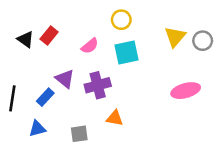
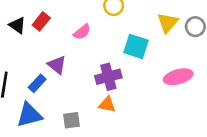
cyan square: (127, 52) -> (136, 46), moved, turned 30
purple cross: (98, 85) -> (108, 77), moved
blue triangle: (37, 129) -> (29, 115), size x1.5

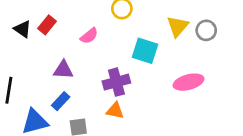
purple triangle: (57, 65) -> (63, 70), turned -36
blue rectangle: (37, 83) -> (61, 101), moved

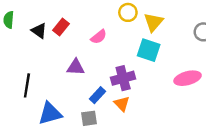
yellow triangle: (178, 26) -> (153, 22), moved
blue rectangle: (61, 101) -> (98, 95), moved
orange triangle: (115, 111) -> (122, 104), turned 35

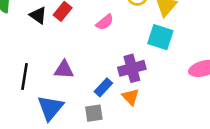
purple triangle: (76, 67) -> (64, 70), moved
blue triangle: (50, 113) -> (50, 108), turned -35

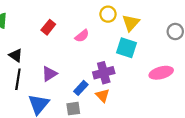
black triangle: (38, 15) -> (16, 55), moved
purple triangle: (64, 70) -> (49, 74), turned -35

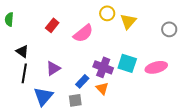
pink semicircle: (82, 36) -> (83, 33), size x1.5
cyan square: (126, 48) -> (127, 63), moved
purple cross: (104, 73) -> (103, 67), turned 36

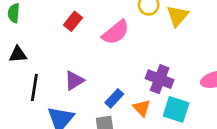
black triangle: (22, 51) -> (18, 54), moved, turned -40
cyan square: (127, 63) -> (176, 109), moved
purple cross: (103, 67) -> (160, 79), moved

